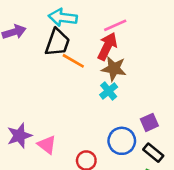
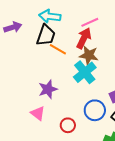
cyan cross: (109, 91) -> (85, 72), size x1.6
purple star: (19, 136) -> (48, 89), moved

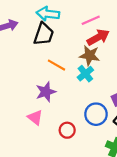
red arrow: (84, 38) -> (98, 37), moved, turned 35
orange line: (58, 49) -> (56, 65), moved
cyan cross: (85, 72) -> (85, 74), size x0.7

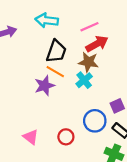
black trapezoid: (44, 34) -> (56, 51), moved
purple star: (46, 92) -> (45, 86), moved
pink triangle: (35, 117) -> (31, 137), moved

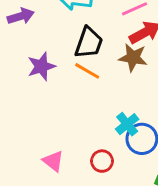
cyan cross: (84, 80) -> (127, 124), moved
purple star: (45, 86) -> (41, 66), moved

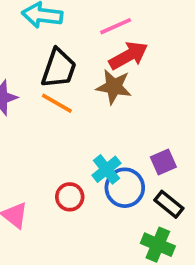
red circle: (102, 161) -> (70, 197), moved

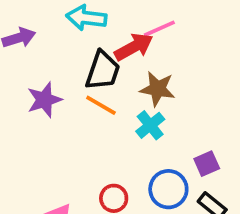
red arrow: (128, 56) -> (134, 47), moved
cyan cross: (106, 169) -> (150, 125), moved

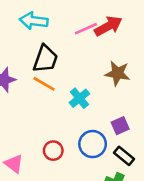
red arrow: (134, 47) -> (108, 26), moved
brown star: (157, 89) -> (117, 73), moved

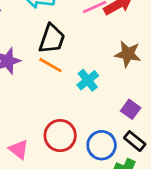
purple square: (120, 126) -> (131, 109), turned -30
blue circle: (93, 144) -> (102, 145), moved
red circle: (53, 151) -> (60, 136), size x1.5

